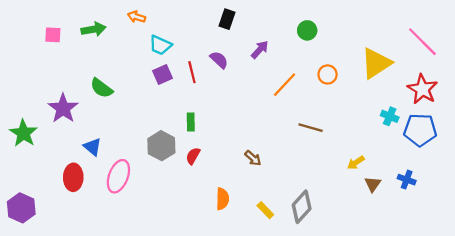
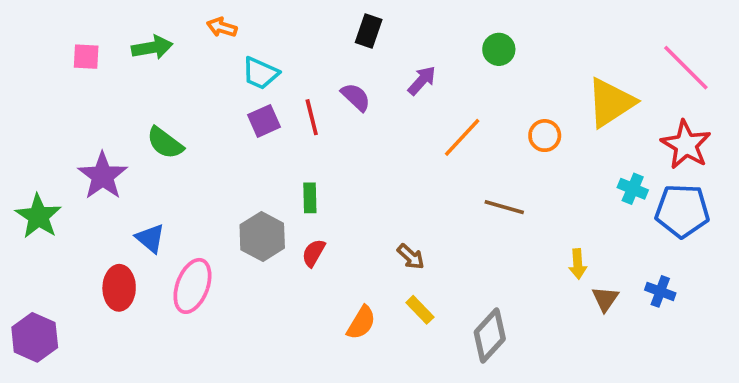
orange circle: (328, 74) -> (545, 136), moved
yellow arrow: (356, 163) -> (578, 264), turned -60
orange semicircle: (222, 199) -> (361, 323), turned 30
yellow rectangle: (265, 210) -> (420, 310), moved

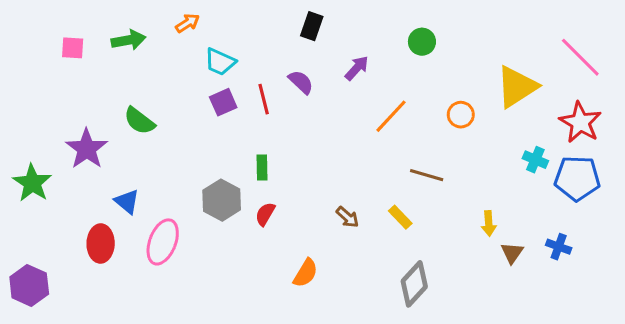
orange arrow: (222, 27) -> (188, 23), turned 130
yellow rectangle: (420, 310) -> (400, 217), moved

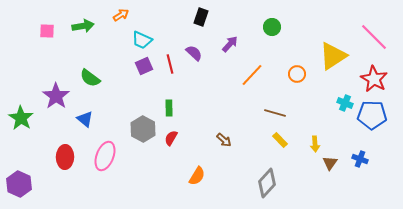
blue triangle: (127, 202) -> (85, 119), moved
yellow rectangle: (400, 217) -> (280, 140), moved

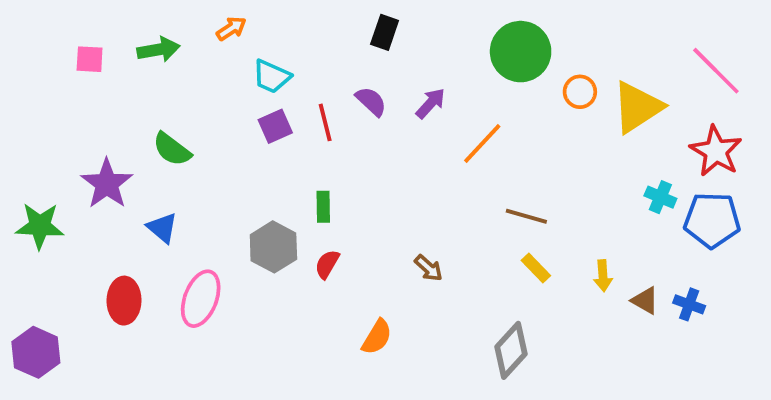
green circle: (272, 27) -> (521, 52), size x1.8
purple arrow: (230, 44) -> (431, 103), moved
orange circle: (297, 74) -> (580, 92), moved
green star: (21, 118) -> (40, 226), turned -30
brown triangle: (330, 163) -> (645, 301), moved, turned -35

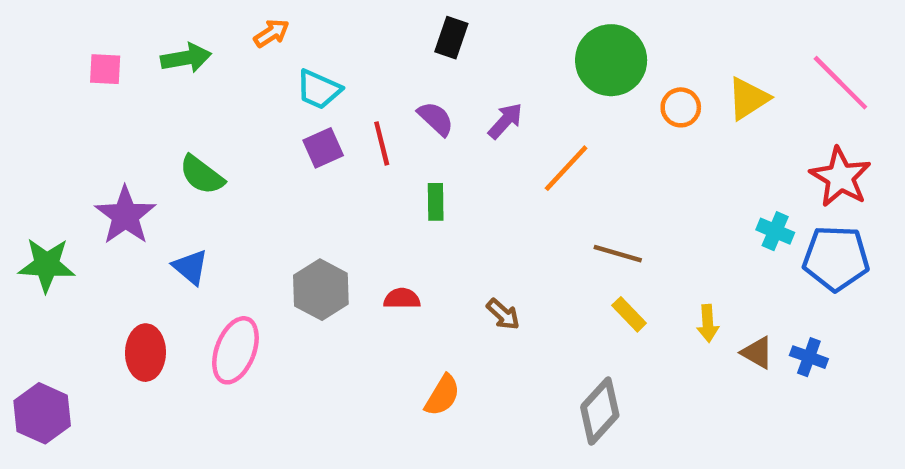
yellow triangle: (637, 107) -> (748, 98), moved, size x0.7
green rectangle: (323, 207) -> (436, 202), moved
red semicircle: (327, 264) -> (402, 299), moved, turned 60

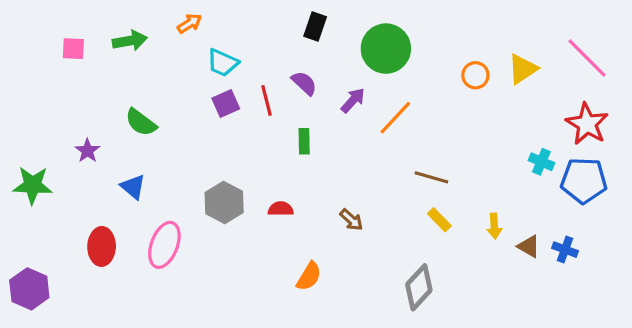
green circle: (611, 60) -> (386, 49), moved
purple arrow: (505, 121) -> (353, 100), moved
purple star: (125, 215) -> (87, 151), size x0.6

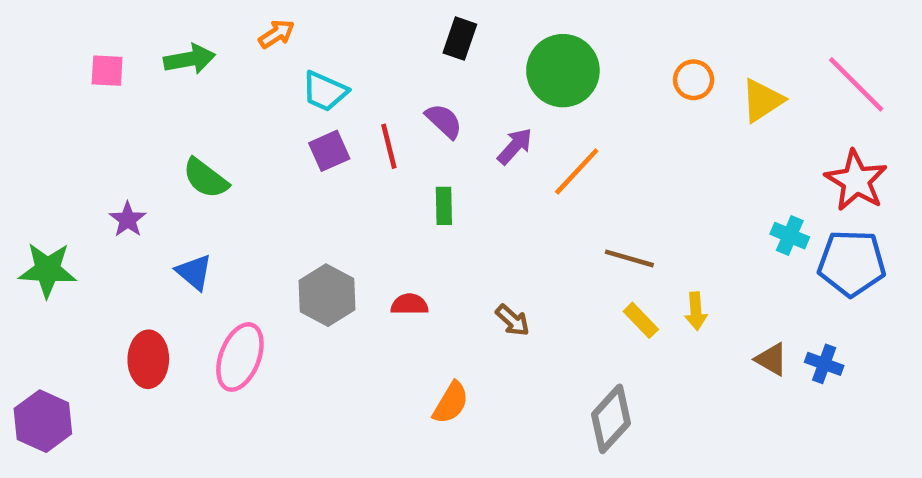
orange circle: (475, 75) -> (694, 80), moved
yellow arrow: (494, 226) -> (696, 311), moved

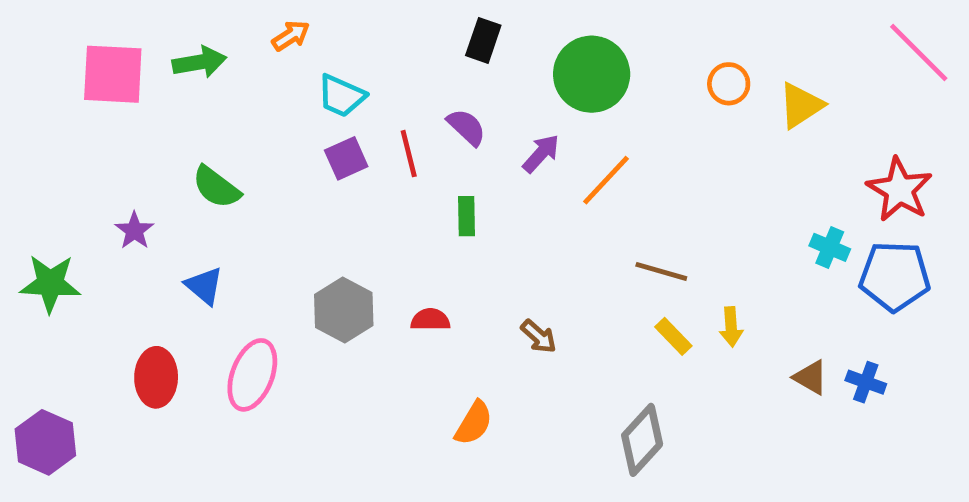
pink square: (107, 71) -> (113, 74), size x1.8
pink line: (856, 84) -> (919, 53), moved

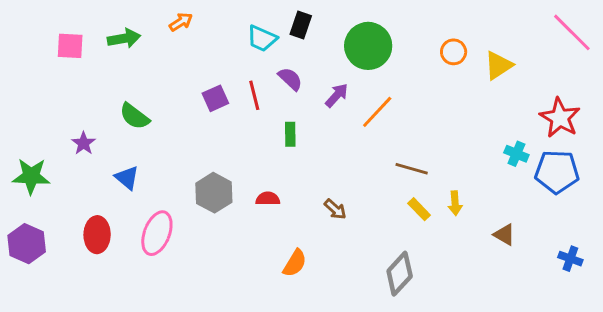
pink square: (113, 74) -> (70, 46), size x0.7
cyan trapezoid: (341, 96) -> (262, 38), moved
blue cross: (866, 382) -> (570, 259), moved
purple hexagon: (45, 442) -> (27, 244), moved

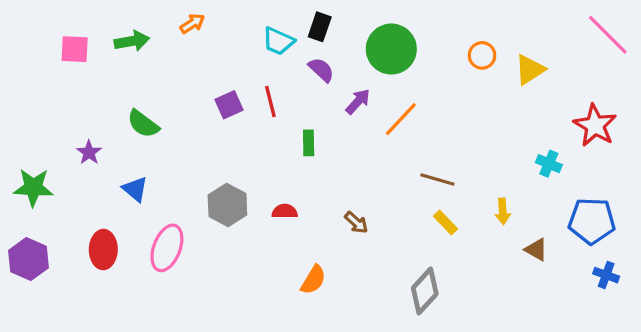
purple semicircle: (290, 79) -> (321, 70), moved
blue pentagon: (557, 172) -> (592, 221), moved
yellow arrow: (455, 203) -> (503, 211), moved

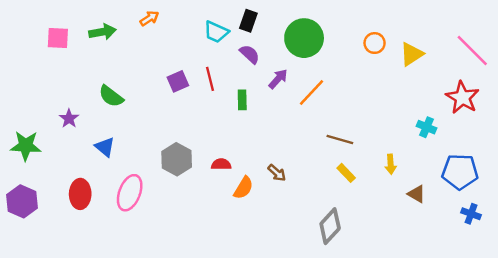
pink line: (608, 35) -> (472, 50), moved
green rectangle: (309, 143) -> (242, 100), moved
orange semicircle: (313, 280) -> (243, 188), moved

